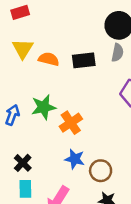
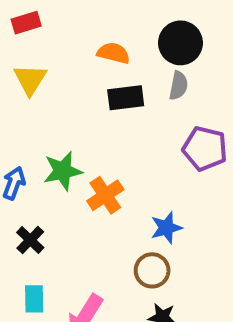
orange semicircle: (49, 59) -> (113, 53), moved
blue star: (75, 159) -> (166, 228), moved, turned -30
black cross: (23, 163) -> (30, 240), moved

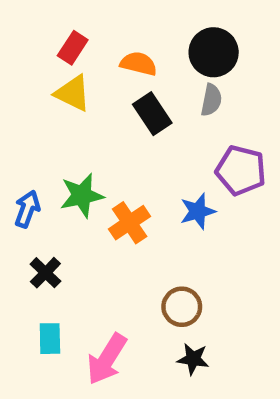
red rectangle: (26, 23) -> (73, 48), moved, turned -40
yellow triangle: (30, 79) -> (73, 93), moved, turned -36
black rectangle: (126, 98) -> (152, 114), turned 63
blue star: (166, 228) -> (198, 211), moved

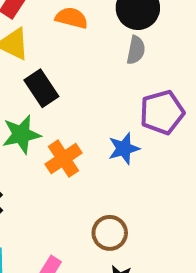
black rectangle: (152, 114) -> (41, 88), moved
purple pentagon: (241, 170) -> (162, 112), turned -30

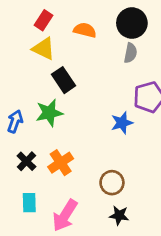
orange cross: (63, 159) -> (61, 163), moved

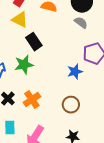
gray semicircle: (130, 53) -> (81, 23), turned -64
brown circle: (112, 183) -> (71, 105), moved

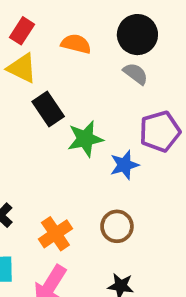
green star: (24, 65) -> (85, 139), moved
orange cross: (32, 100) -> (55, 234), moved

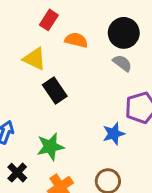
red rectangle: (22, 31) -> (49, 20), moved
green star: (85, 139) -> (50, 147), moved

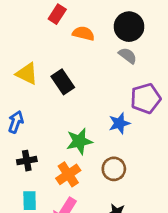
yellow triangle: (35, 59) -> (27, 74), moved
green star: (50, 147) -> (79, 141), moved
black cross: (17, 173) -> (27, 161), turned 36

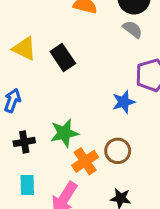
green star: (79, 141) -> (64, 133), moved
orange cross: (68, 174) -> (85, 161), moved

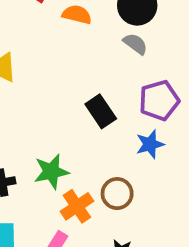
black rectangle: (63, 57) -> (101, 111), moved
blue star: (124, 102) -> (150, 144), moved

